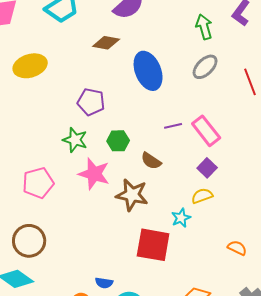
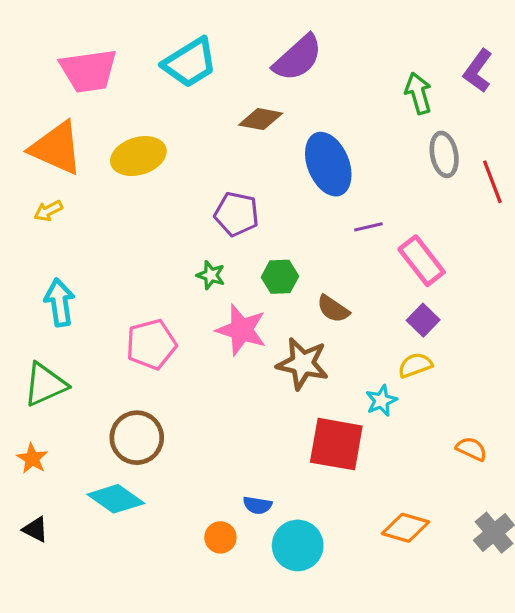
gray ellipse: (205, 67) -> (444, 154), moved, turned -56
purple line: (173, 126) -> (368, 227), moved
green star: (75, 140) -> (211, 275), size x0.7

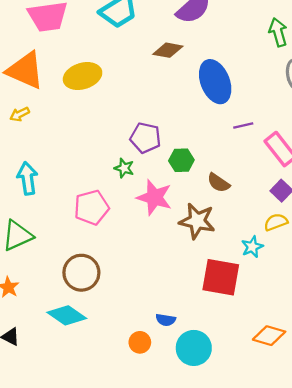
purple pentagon: (237, 214) -> (145, 138), moved
green star: (211, 275) -> (124, 168), moved

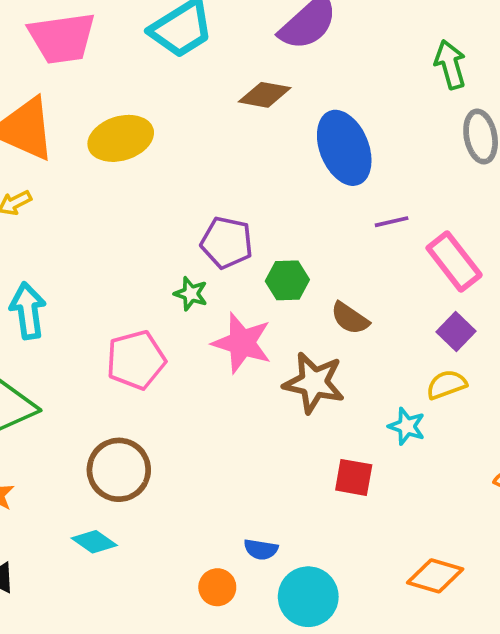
cyan star: (252, 247) -> (407, 426), turned -30
red square: (221, 277) -> (354, 477), size x0.6
cyan diamond: (67, 315) -> (94, 542), size x0.7

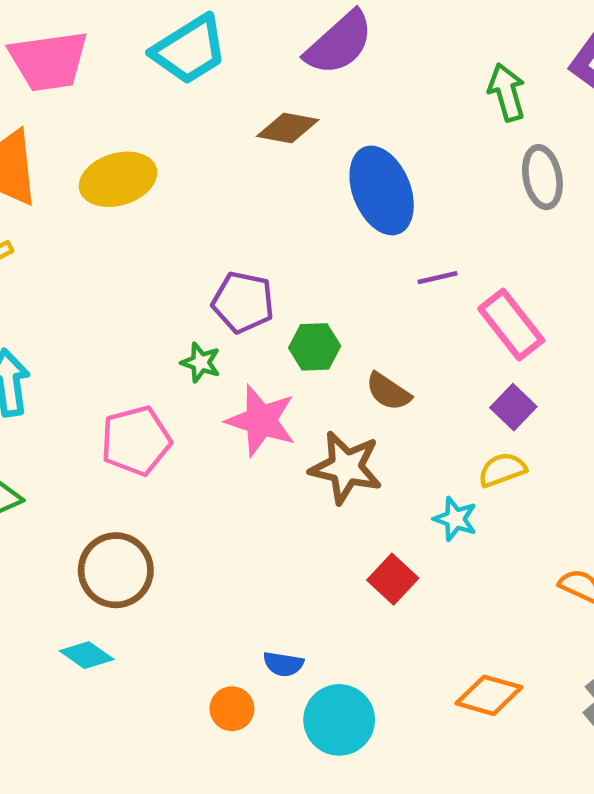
red square: (354, 477) -> (393, 579), turned 33

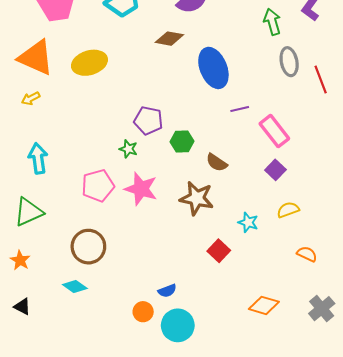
pink star: (261, 421) -> (141, 189), moved
yellow semicircle: (502, 470) -> (288, 210), moved
blue semicircle: (283, 664) -> (167, 291), turned -30
cyan circle: (339, 720) -> (178, 325), moved

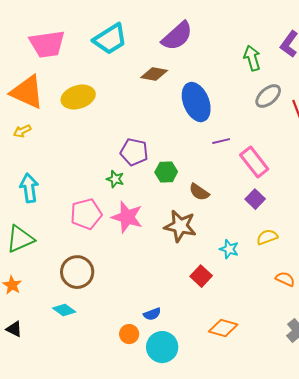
gray ellipse: (289, 62) -> (268, 96), turned 60
orange diamond: (264, 305) -> (223, 328), moved

